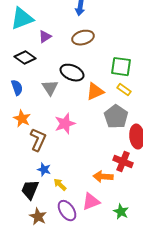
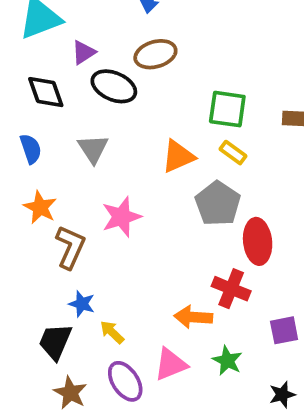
black diamond: (25, 58) -> (46, 92), turned 35
black ellipse: (72, 73) -> (114, 86), moved
green star: (121, 212) -> (227, 361), moved

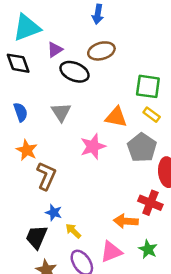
black diamond: (46, 92) -> (18, 63), moved
orange triangle: (178, 156) -> (116, 117), turned 35
pink star: (121, 217) -> (93, 146), moved

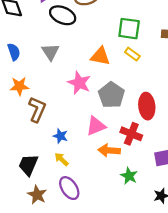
pink star: (93, 146) -> (79, 83), turned -30
gray pentagon: (142, 148) -> (111, 95), moved
orange star: (27, 150) -> (19, 86), turned -30
blue star: (54, 213) -> (60, 136), moved
pink triangle: (111, 252) -> (96, 126), moved

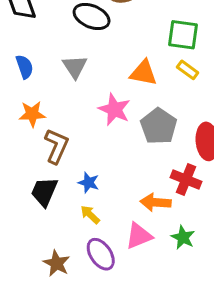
pink triangle: (96, 126) -> (139, 236), moved
black trapezoid: (28, 165) -> (44, 192), moved

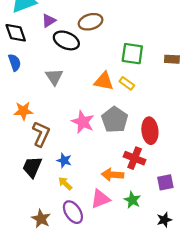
blue semicircle: (25, 67) -> (15, 62), moved
yellow rectangle: (188, 70) -> (127, 83), moved
pink star: (114, 109) -> (83, 122), moved

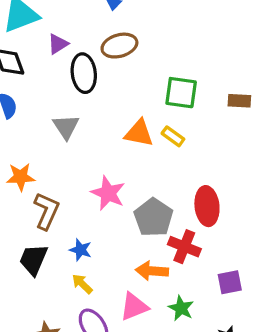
black ellipse: (66, 40) -> (84, 73), turned 60
gray pentagon: (115, 120) -> (153, 217), moved

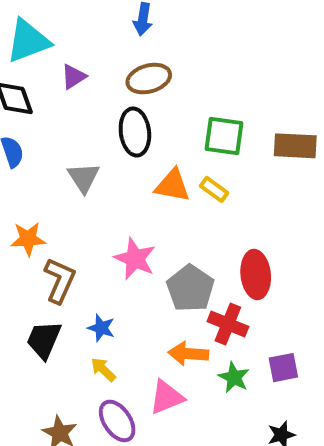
black ellipse: (84, 73) -> (135, 132), moved
brown rectangle: (239, 101) -> (295, 146), size x1.5
green star: (181, 308) -> (234, 377), moved

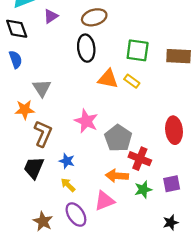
gray triangle: (83, 178) -> (42, 88), moved
red ellipse: (256, 274) -> (174, 130), moved
green star: (234, 377) -> (143, 189), turned 30

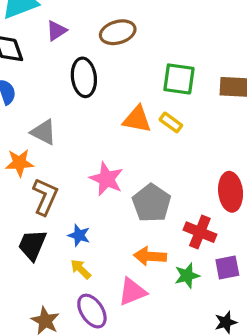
black ellipse: (86, 48) -> (84, 77), moved
gray triangle: (42, 88) -> (44, 132), turned -30
red cross: (140, 159) -> (200, 232), moved

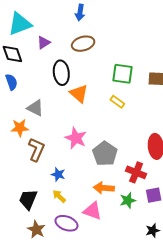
orange triangle: (137, 119) -> (79, 93), moved, turned 30
black trapezoid: (32, 245) -> (28, 199), moved
pink triangle: (132, 292) -> (92, 211), turned 42
purple ellipse: (92, 311) -> (66, 223), turned -35

